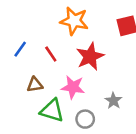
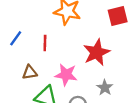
red line: (51, 54) -> (45, 43), turned 35
red star: (90, 56) -> (97, 52), moved

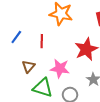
brown triangle: (30, 72) -> (28, 66), turned -40

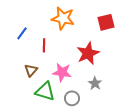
blue line: (16, 37) -> (22, 33), moved

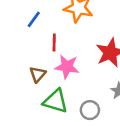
blue line: (22, 33) -> (34, 19), moved
pink star: (62, 72) -> (67, 67), moved

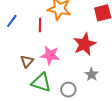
blue line: (34, 19) -> (12, 21), moved
red line: (54, 42) -> (40, 25), moved

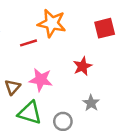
red line: (40, 25) -> (29, 43), turned 72
red star: (84, 44) -> (83, 66), size x0.7

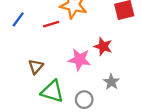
red star: (83, 66) -> (103, 47), turned -30
pink star: (41, 80) -> (79, 59), moved

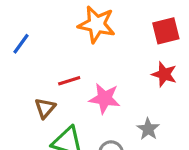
red line: (51, 24) -> (69, 81), moved
red star: (103, 47) -> (164, 74), moved

